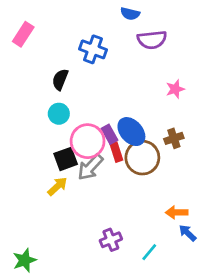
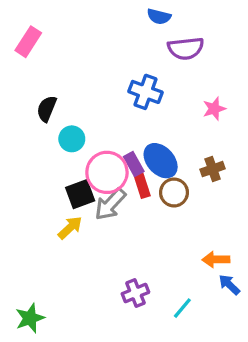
blue cross: (93, 49) -> (145, 92), moved
black semicircle: (60, 79) -> (47, 109), moved
brown circle: (142, 158) -> (174, 192), size x0.7

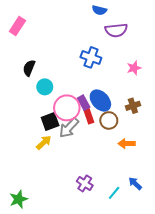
orange arrow: (216, 259) -> (127, 144), moved
blue arrow: (229, 285) -> (135, 183), moved
purple cross: (135, 293) -> (85, 183), turned -35

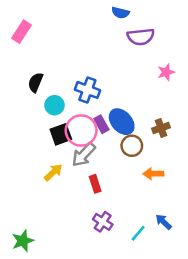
blue cross: (91, 57) -> (87, 90), moved
pink star: (134, 68) -> (166, 72), moved
red rectangle: (89, 116) -> (95, 184), moved
black square: (50, 122) -> (61, 134), moved

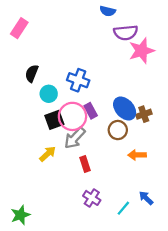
pink star: (166, 72) -> (142, 51), moved, size x1.6
blue ellipse: (122, 122) -> (125, 109), moved

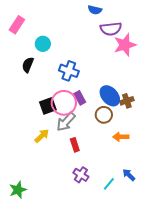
cyan circle: (49, 94) -> (43, 44), moved

